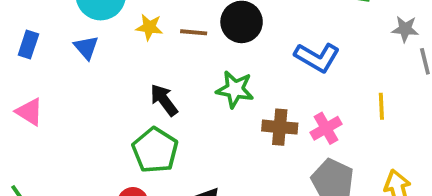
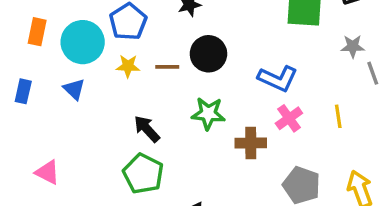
pink triangle: (29, 112) -> (47, 172), moved
pink cross: (326, 128) -> (289, 118), moved

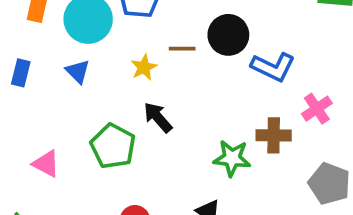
yellow star: (128, 66) -> (144, 67), moved, turned -30
blue L-shape: (278, 79) -> (273, 67), moved
green star: (208, 114) -> (232, 158), moved
green pentagon: (143, 174) -> (113, 146), moved

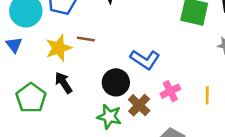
black circle: (228, 35) -> (116, 82), moved
yellow star: (144, 67) -> (59, 48), size x1.5
brown cross: (274, 135) -> (139, 105), turned 35

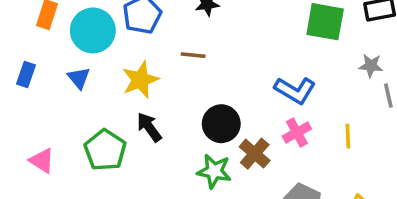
brown line: (86, 39) -> (193, 55), moved
blue L-shape: (145, 59) -> (295, 90), moved

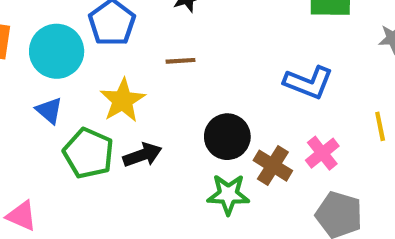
black arrow: (149, 127) -> (142, 155), turned 116
pink cross: (297, 132) -> (322, 153), moved
green pentagon: (105, 150) -> (88, 153), moved

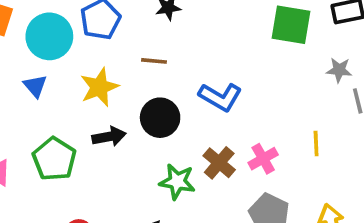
blue L-shape: (308, 82) -> (220, 97), moved
black circle: (227, 137) -> (160, 118), moved
green pentagon: (88, 153) -> (54, 159), moved

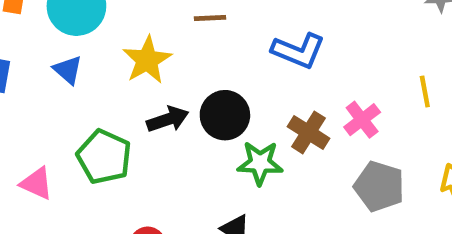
black circle: (160, 118) -> (225, 115), moved

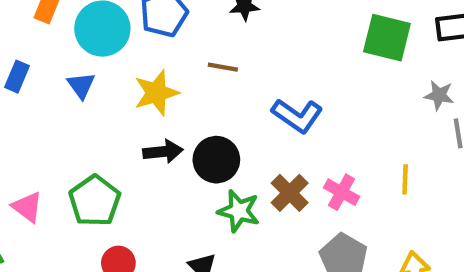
pink cross: (362, 120) -> (342, 192), turned -36
green pentagon: (104, 157) -> (95, 201), moved
pink triangle: (37, 183) -> (27, 207), moved

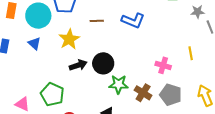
blue L-shape: (297, 116) -> (133, 20), moved
brown cross: (290, 193) -> (143, 93), moved

